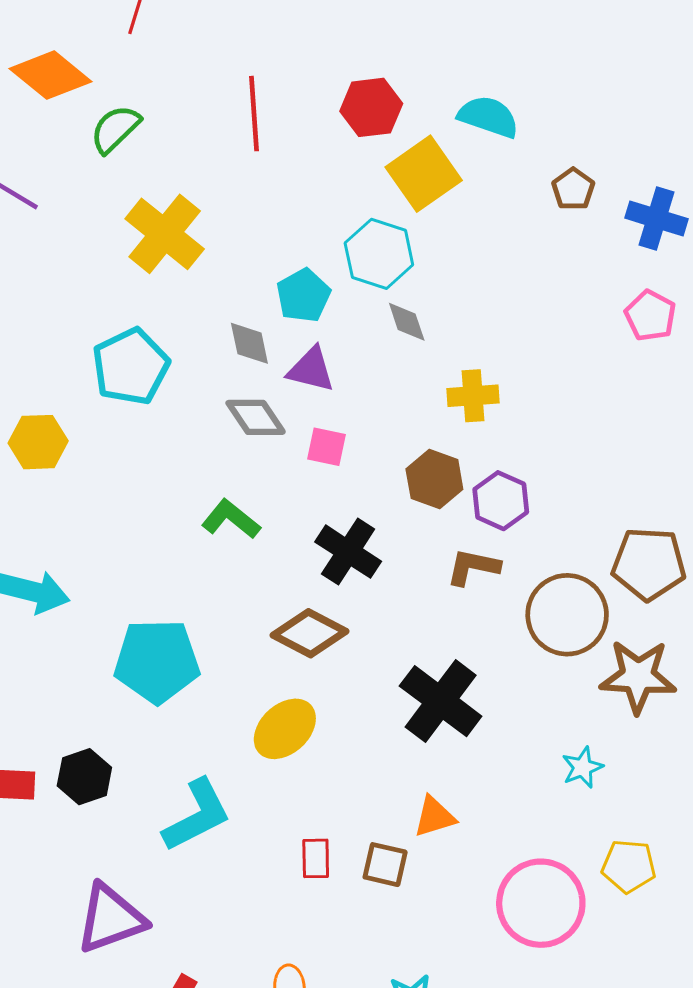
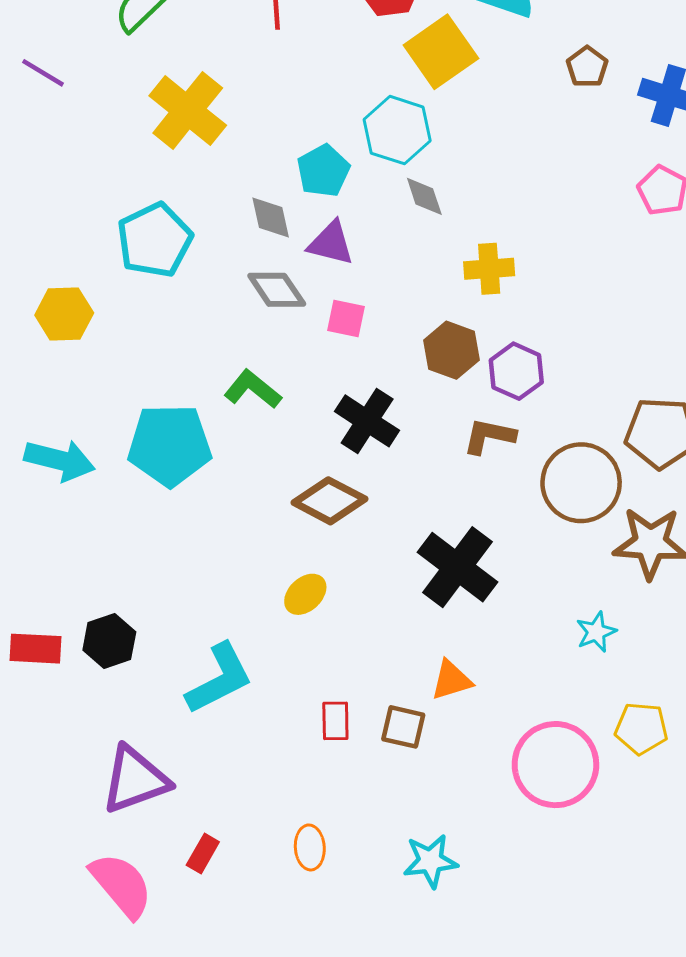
cyan pentagon: (157, 661) -> (170, 445), moved
yellow ellipse: (285, 729) -> (305, 594), size x0.7

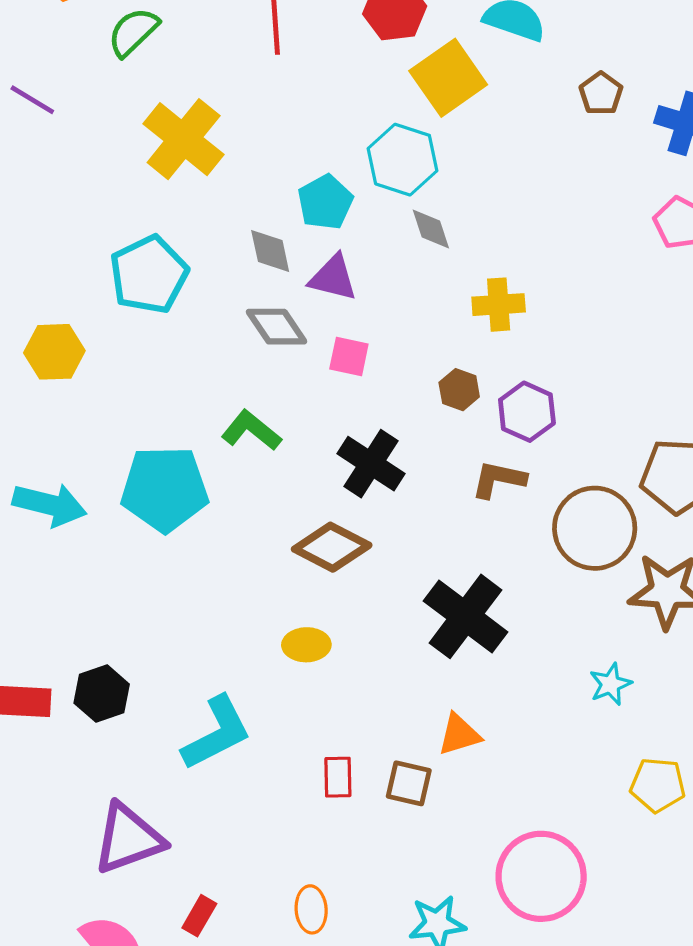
brown hexagon: (451, 350) -> (459, 390), size x0.7
yellow ellipse: (305, 594) -> (306, 645), turned 42
pink circle: (555, 765) -> (541, 876), moved

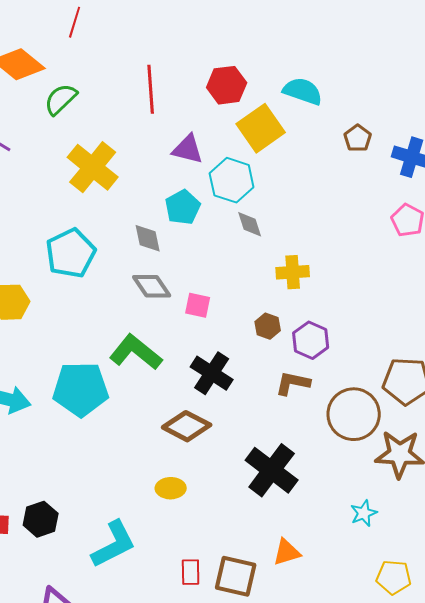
purple triangle: (333, 278) -> (188, 149), moved
green L-shape: (251, 431) -> (136, 352), size x1.4
orange triangle: (459, 735) -> (287, 552), moved
brown square: (409, 783) -> (236, 576), size x1.4

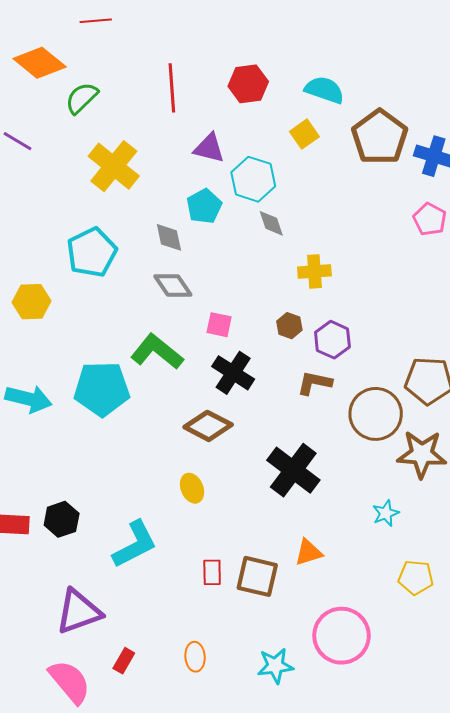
red line: (75, 22) -> (96, 21), turned 68
yellow square: (261, 128) -> (304, 134), moved, size x0.6
brown pentagon: (358, 138) -> (380, 137), size x2.0
pink square: (198, 305) -> (219, 325), moved
yellow ellipse: (171, 488) -> (192, 488), turned 68

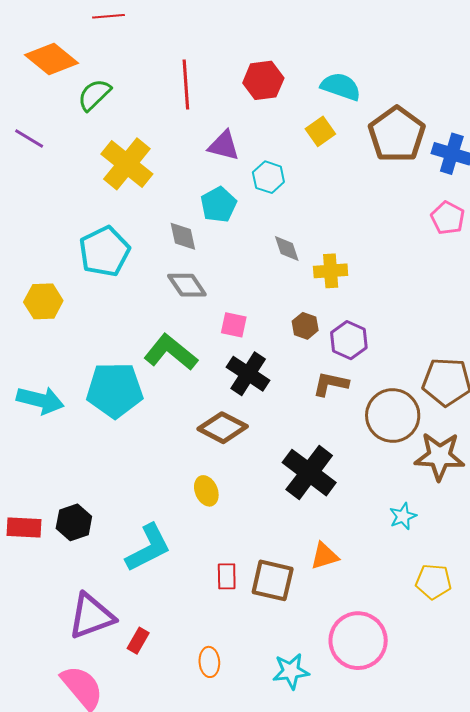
cyan hexagon: (253, 179) -> (268, 177), size x0.7
gray diamond: (271, 223) -> (287, 248), moved
red rectangle: (124, 661) -> (138, 641), moved

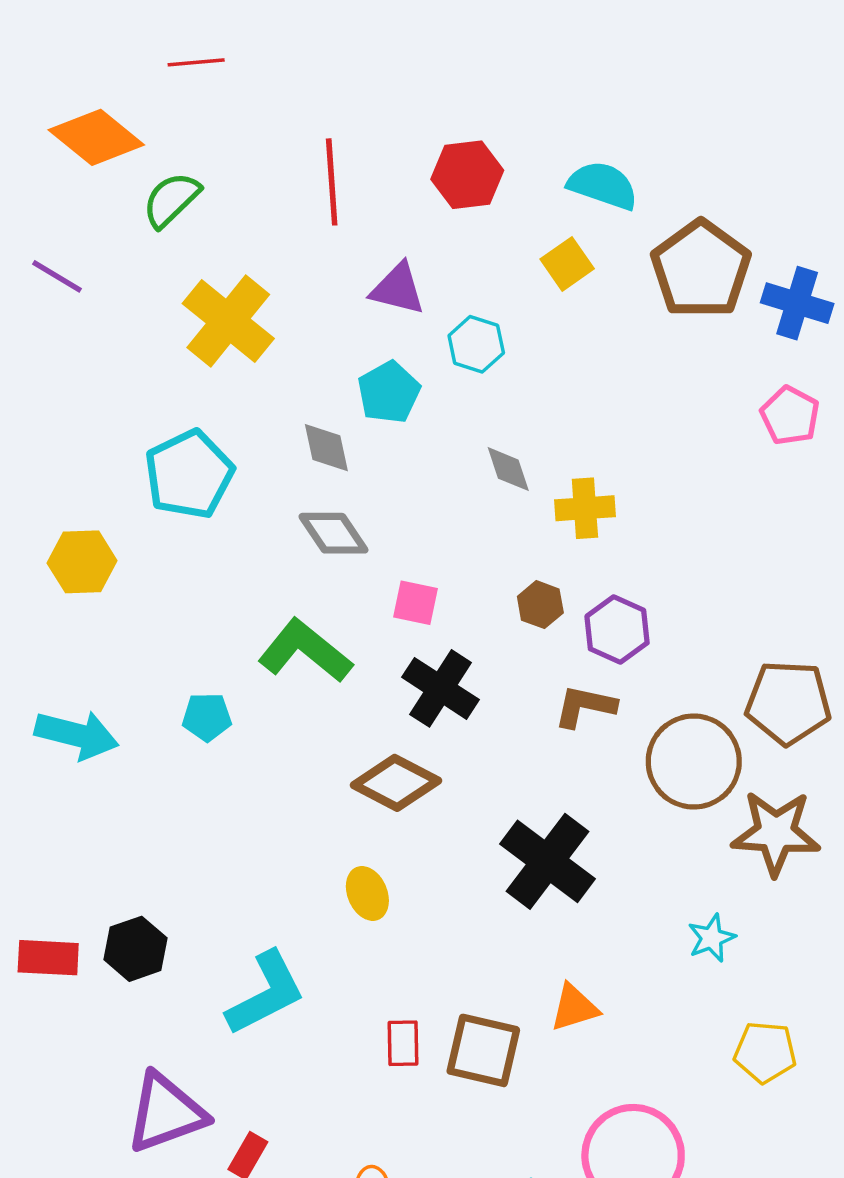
cyan pentagon: (115, 390) -> (207, 717), size x0.5

